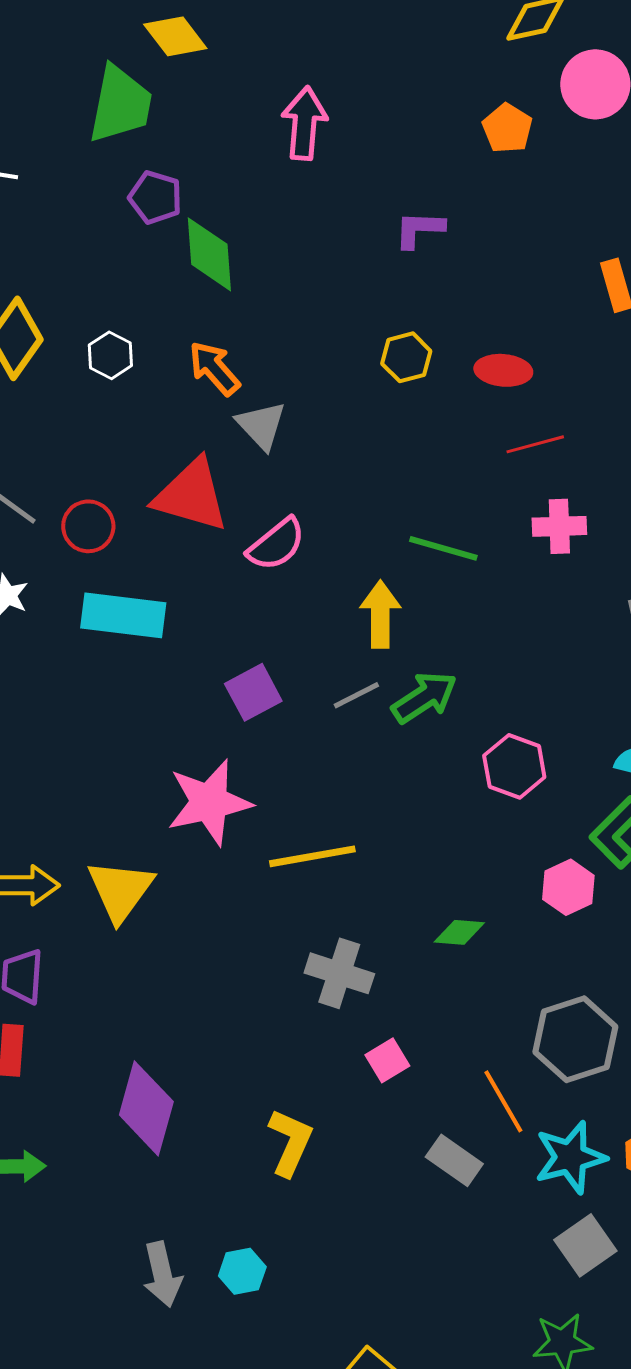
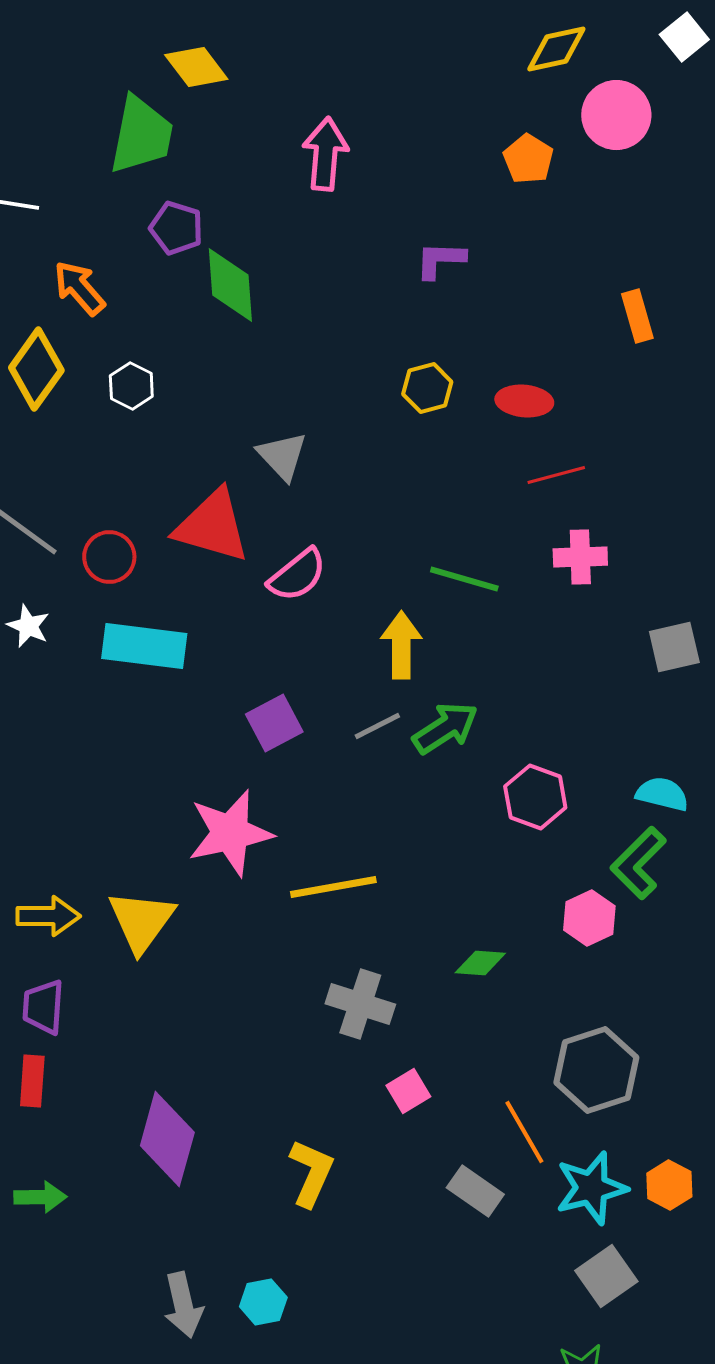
orange arrow: (214, 368) -> (79, 288), moved

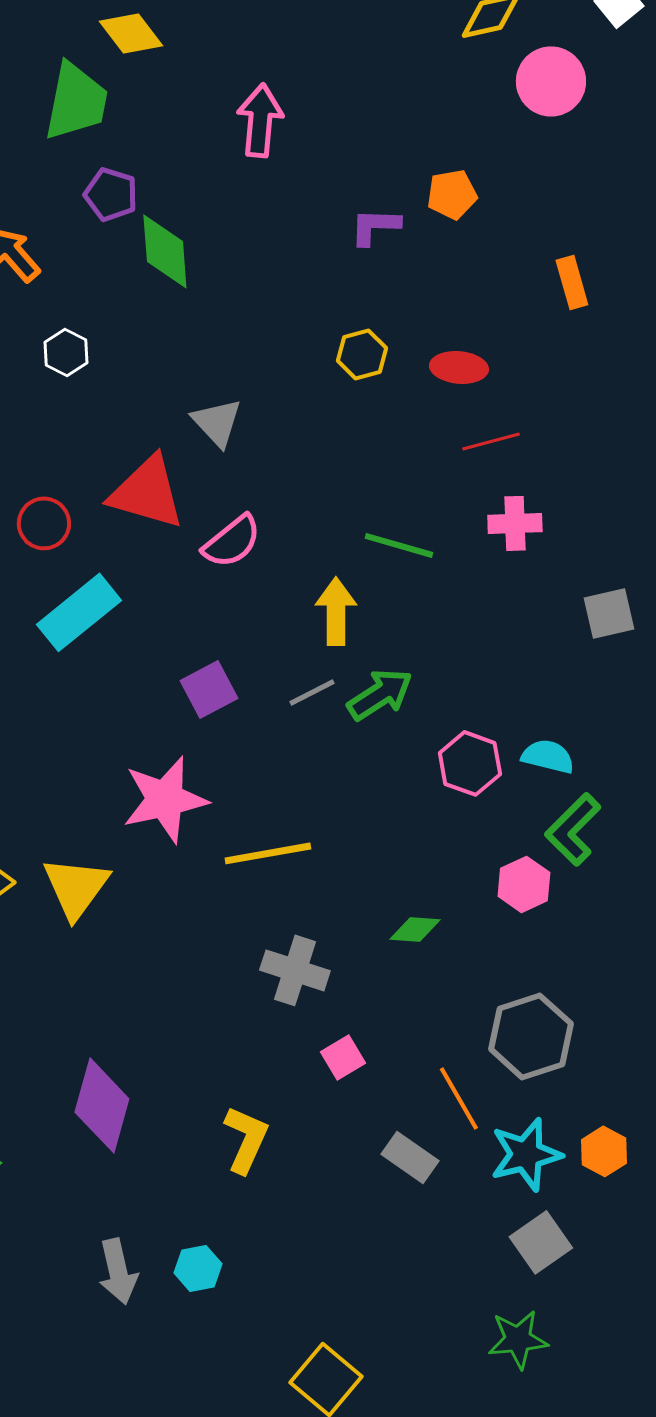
orange pentagon: (528, 159) -> (452, 194), moved, turned 30
cyan rectangle: (144, 646) -> (79, 612), turned -46
cyan semicircle: (662, 794) -> (548, 756), moved

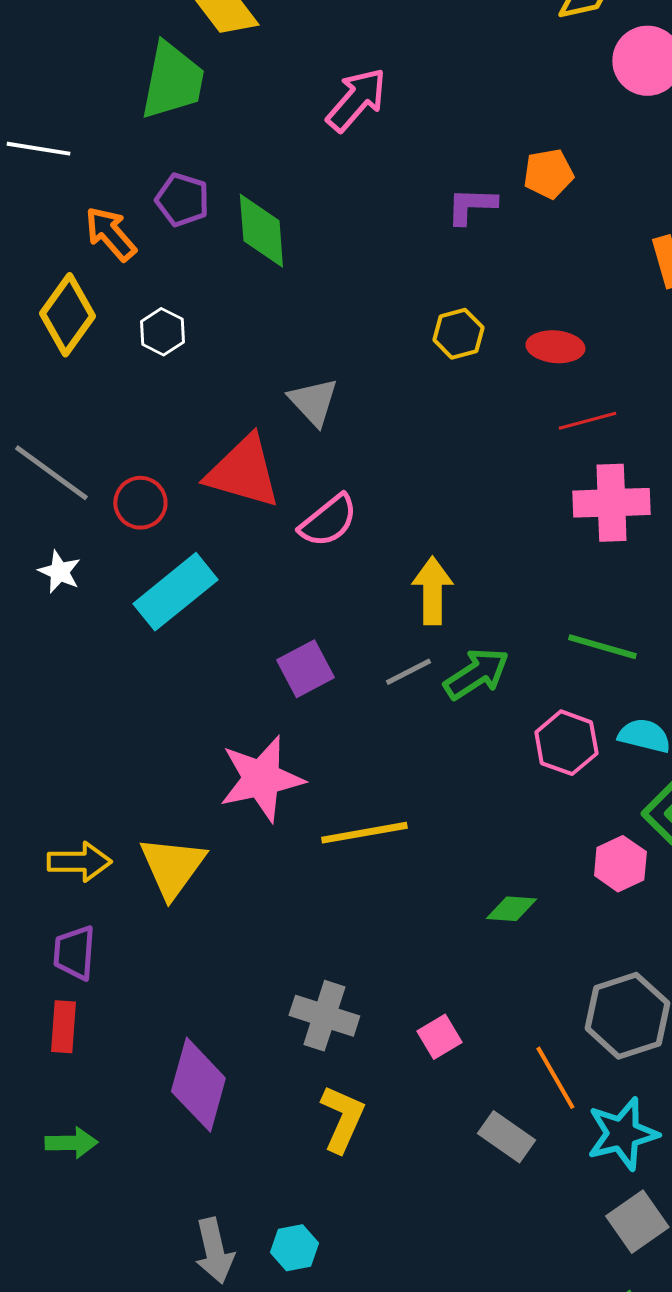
pink arrow: (260, 120) -> (356, 100), turned 36
purple pentagon: (111, 194) -> (182, 200), moved
pink cross: (515, 523) -> (611, 503), size x1.4
green line: (399, 545) -> (602, 647), moved
gray cross: (295, 970) -> (324, 1016), moved

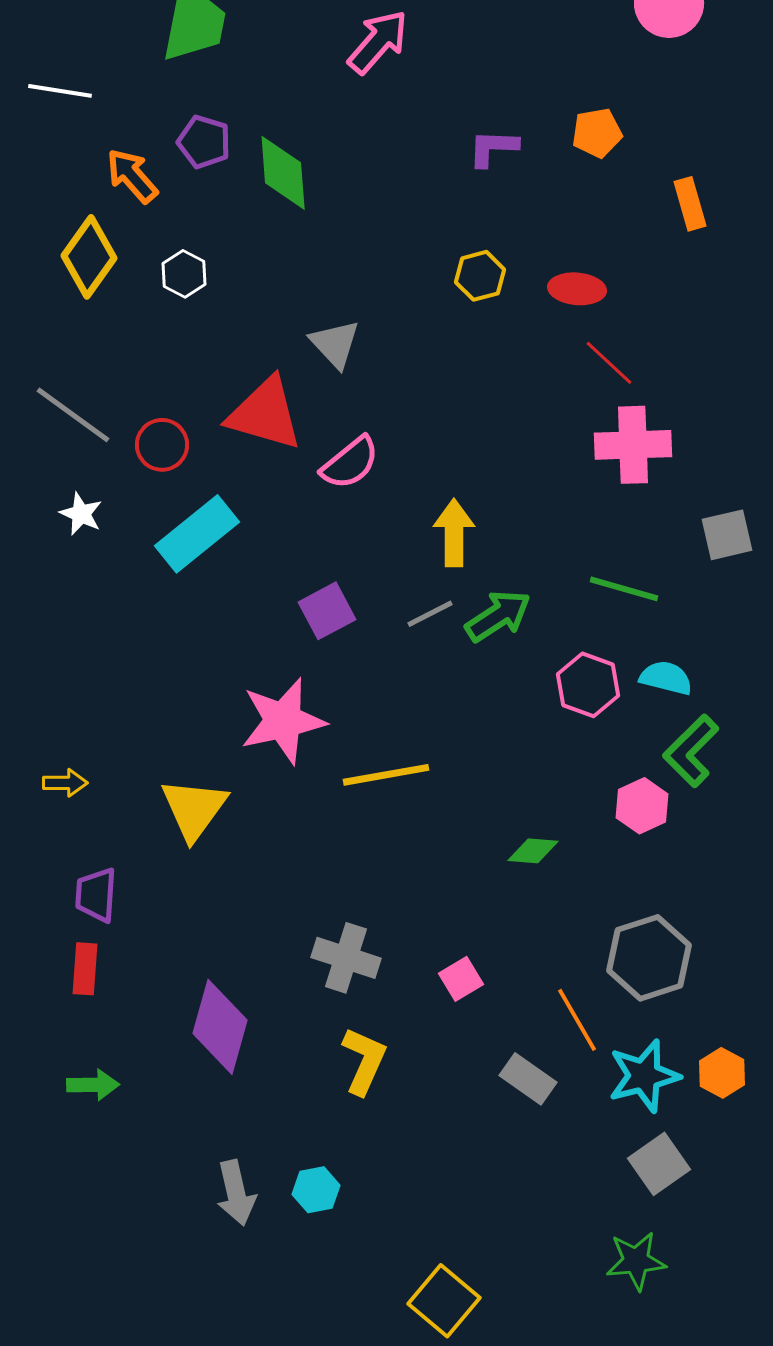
orange pentagon: (548, 174) -> (597, 133), moved
red line: (587, 421) -> (609, 363), turned 58
yellow arrow: (79, 862) -> (65, 783), moved, size x0.7

